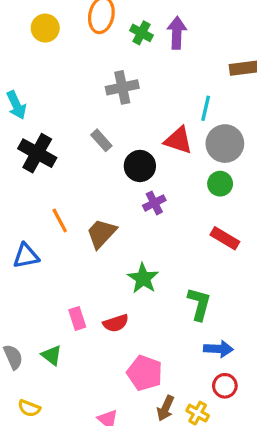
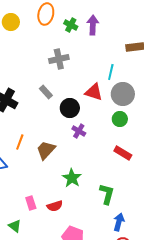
purple cross: (154, 203) -> (79, 131), turned -32
orange line: (60, 221) -> (20, 142), turned 49
blue arrow: (218, 349) -> (119, 222), turned -78

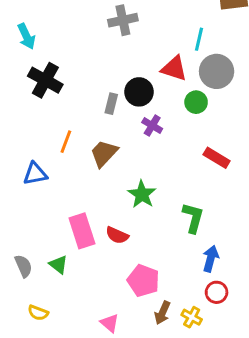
gray rectangle: (46, 92) -> (111, 104), moved, turned 56
green circle: (120, 119) -> (196, 102), moved
pink rectangle: (31, 203) -> (82, 231), size x1.6
red semicircle: (55, 206) -> (117, 235), turned 42

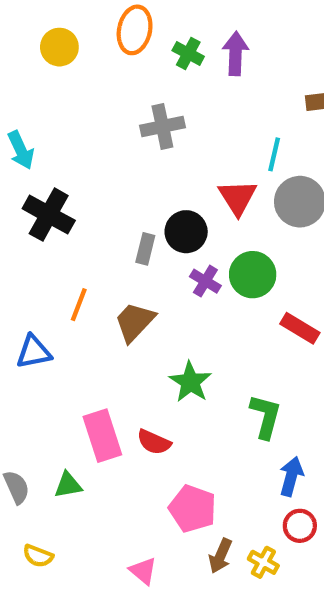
red triangle: (174, 68) -> (238, 197), turned 40
green circle: (196, 102) -> (253, 275), moved, size x1.4
green triangle: (59, 265) -> (68, 485), turned -48

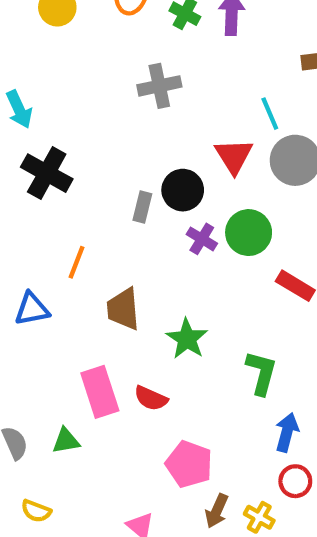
cyan line: (274, 154) -> (270, 114), turned -36
brown trapezoid: (135, 322) -> (123, 309), moved, turned -48

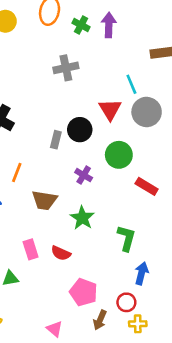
purple cross: (202, 239) -> (84, 175), moved
brown trapezoid: (123, 309) -> (44, 200), turned -76
pink rectangle: (100, 392) -> (31, 249), size x0.7
red circle: (295, 481) -> (126, 302), moved
yellow cross: (259, 517) -> (138, 324), moved, turned -30

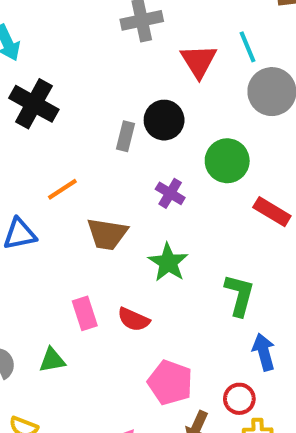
red triangle: (110, 109) -> (199, 61), moved
orange line: (17, 172) -> (62, 189), turned 36
blue arrow: (142, 273) -> (264, 352), turned -30

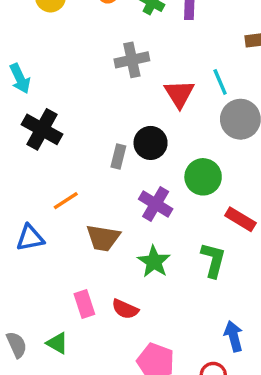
purple cross: (170, 193) -> (156, 204), size x1.4
green L-shape: (239, 295) -> (213, 260), moved
green triangle: (52, 360) -> (57, 343), turned 40

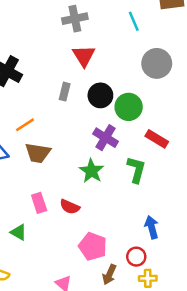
cyan line: (220, 82) -> (134, 21), moved
red triangle: (179, 94) -> (84, 56), moved
black circle: (151, 143) -> (100, 95), moved
purple cross: (156, 204) -> (106, 138), moved
brown trapezoid: (103, 238) -> (38, 153), moved

